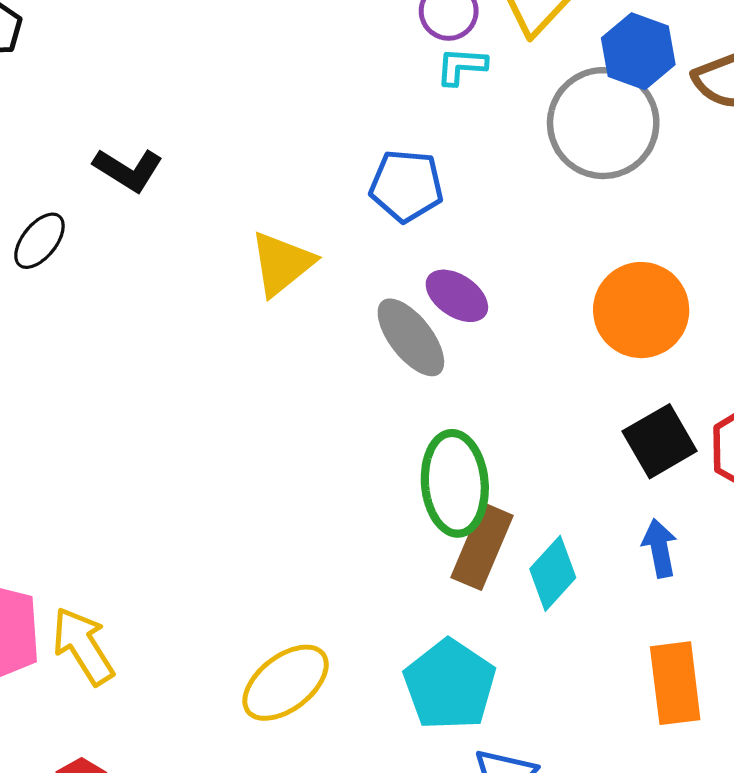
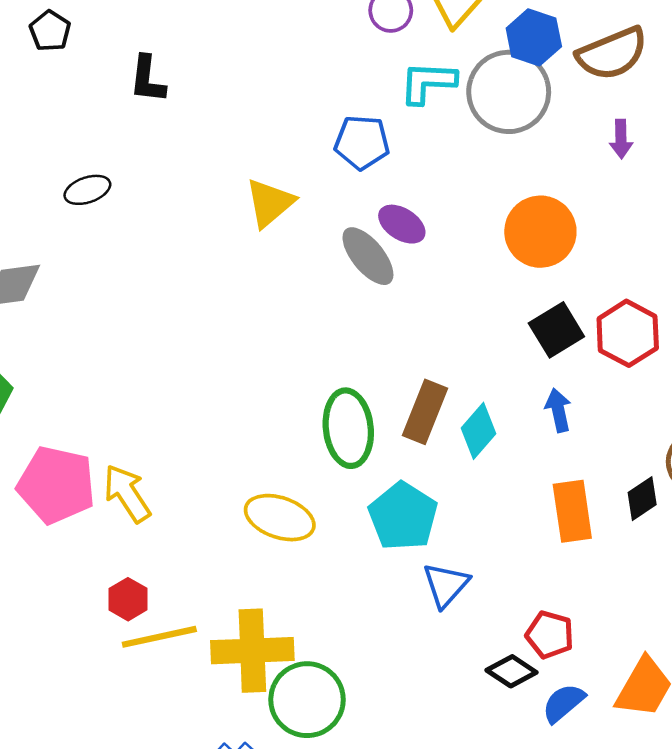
cyan L-shape: (461, 66) -> (428, 82), moved, size x1.5
black L-shape: (128, 170) -> (147, 79), moved, turned 66
black ellipse: (39, 241) -> (87, 190), turned 33
green ellipse: (455, 483) -> (348, 428), moved
yellow ellipse: (286, 683) -> (280, 518), turned 58

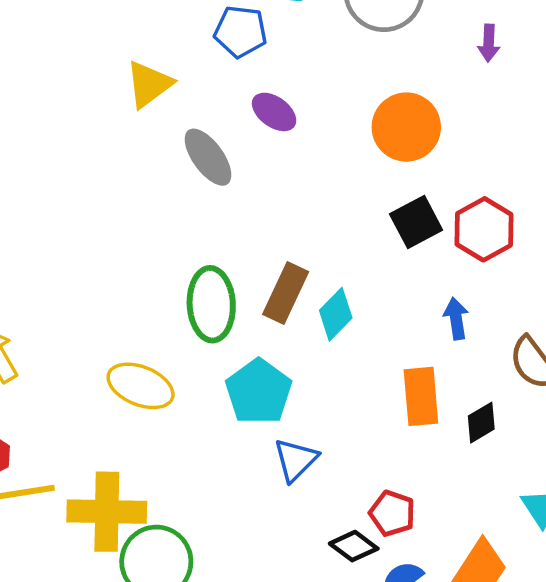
gray ellipse: (368, 256) -> (208, 157), moved
blue arrow: (558, 410) -> (456, 319), moved
black diamond: (642, 499) -> (481, 423), moved

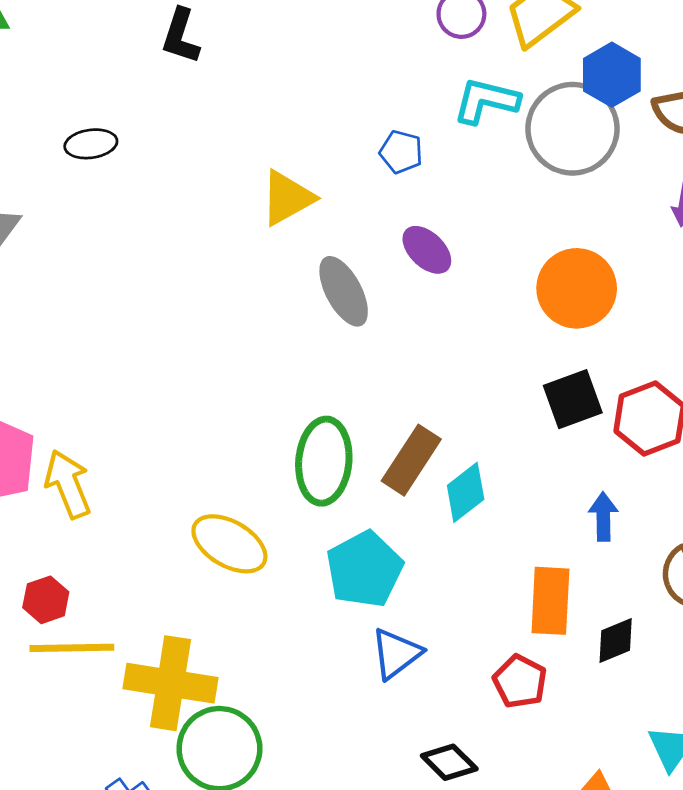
blue pentagon: (241, 32) -> (401, 152), size x0.7
red pentagon: (392, 513) -> (520, 682), moved

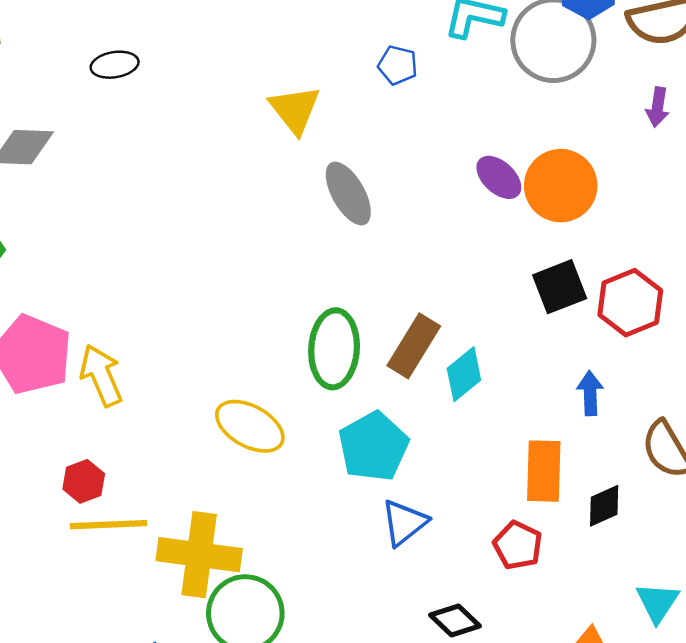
yellow triangle: (287, 198) -> (295, 110), turned -38
purple ellipse: (427, 250) -> (499, 177), moved

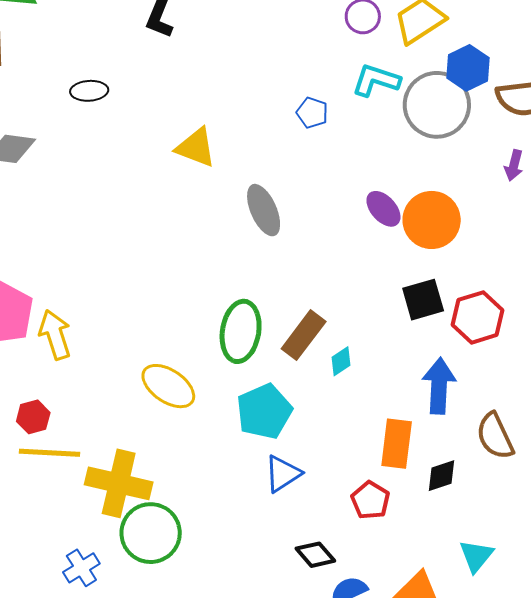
yellow triangle: (295, 110) -> (196, 147), moved, turned -36
cyan diamond: (464, 374) -> (341, 361), size x0.7
blue arrow: (590, 393) -> (439, 386), size x1.6

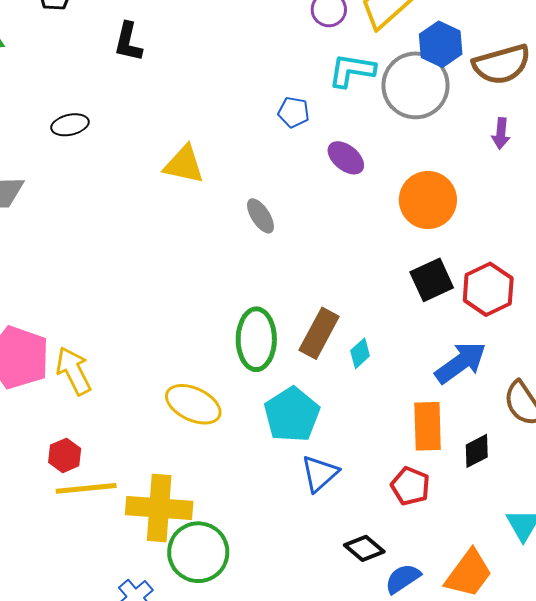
purple ellipse: (383, 209) -> (346, 158), moved
gray ellipse: (264, 210) -> (260, 216), size x0.7
blue arrow: (439, 386) -> (461, 363), turned 60

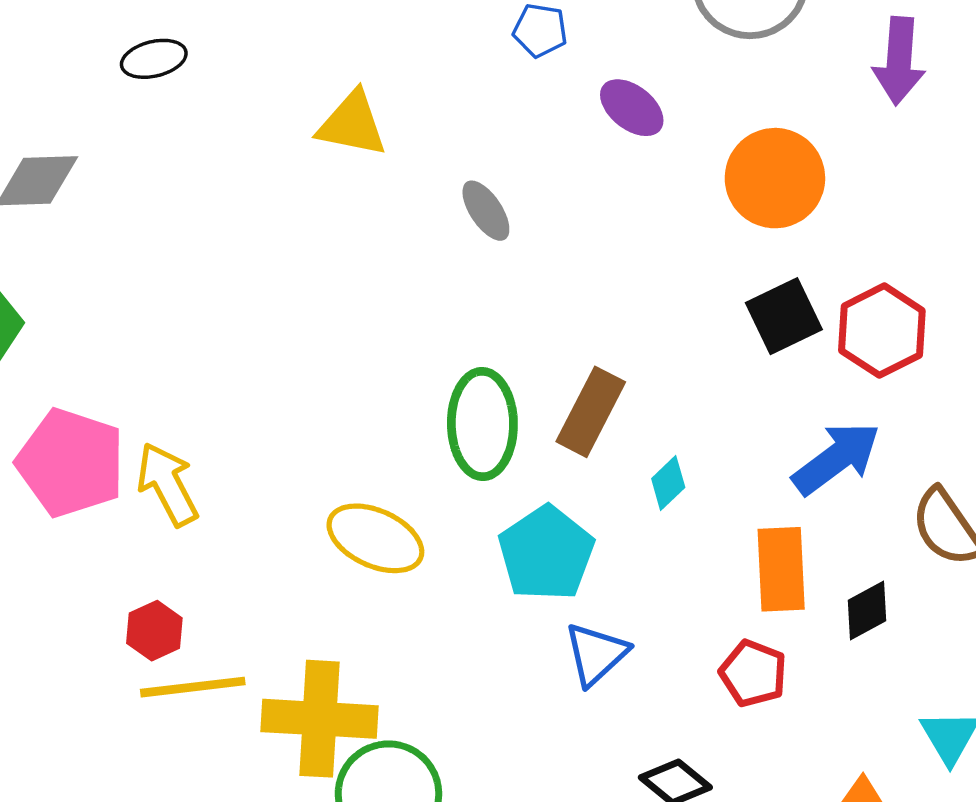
purple arrow: (501, 133) -> (899, 61), size x1.6
cyan diamond: (360, 353) -> (668, 483), moved

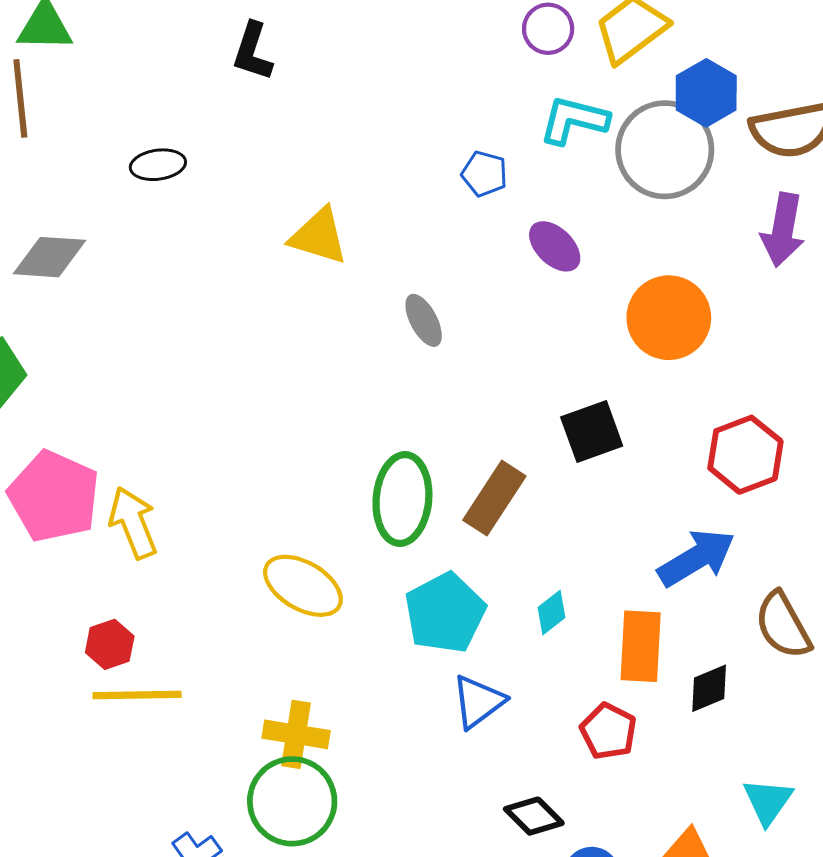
black square: (784, 316) -> (592, 432), moved
cyan diamond: (668, 483) -> (551, 612), moved
yellow cross: (320, 719) -> (296, 734), moved, size x0.7

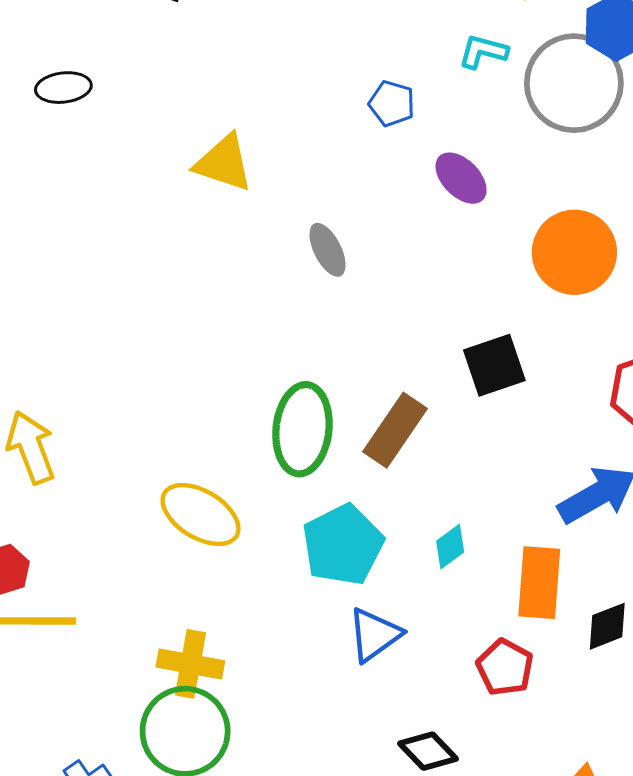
cyan L-shape: (574, 120) -> (483, 51), size x0.7

